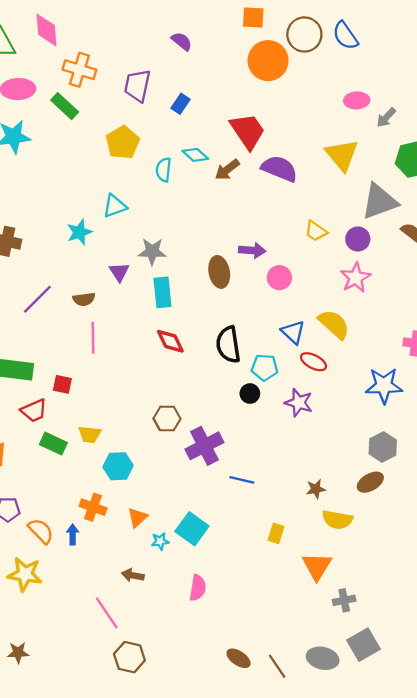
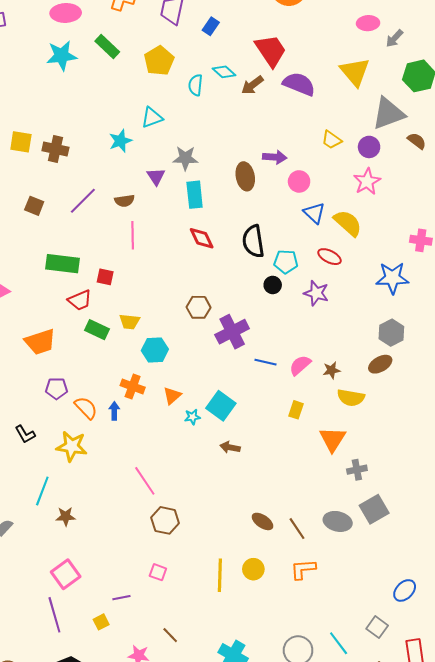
green rectangle: (65, 106) -> (107, 46), moved
blue triangle: (293, 332) -> (314, 213), moved
brown arrow: (133, 575) -> (230, 447), moved
pink semicircle: (198, 588) -> (300, 365), moved, turned -140

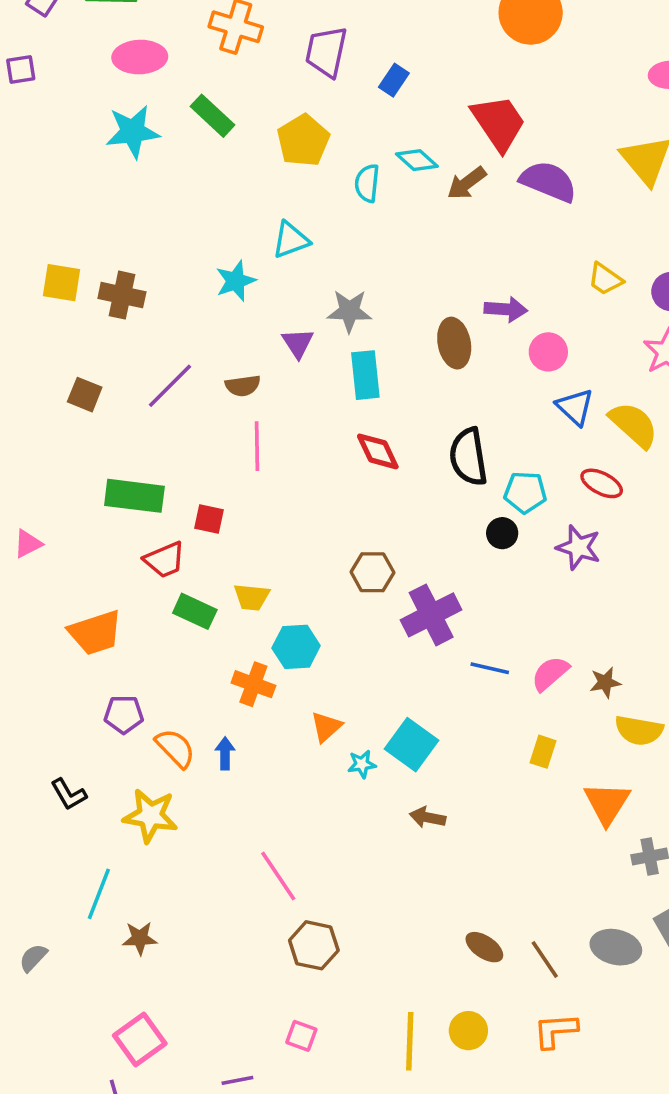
orange cross: (133, 386) -> (253, 684), moved

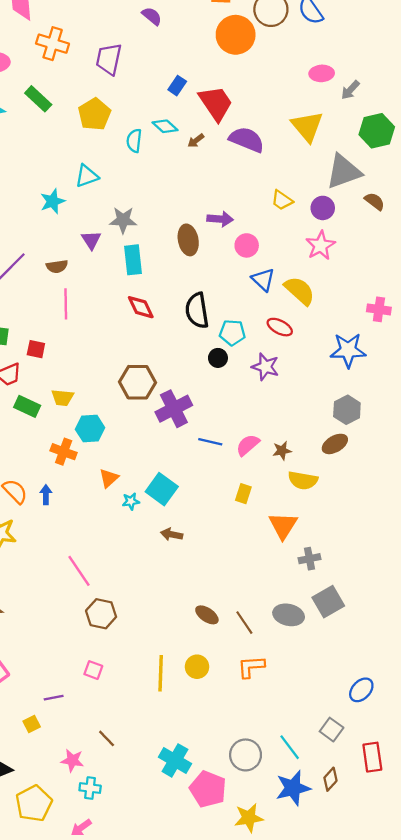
blue rectangle: (394, 80) -> (177, 86), moved
brown arrow: (467, 183) -> (196, 141), size x0.7
brown hexagon: (372, 572) -> (137, 382), size x1.4

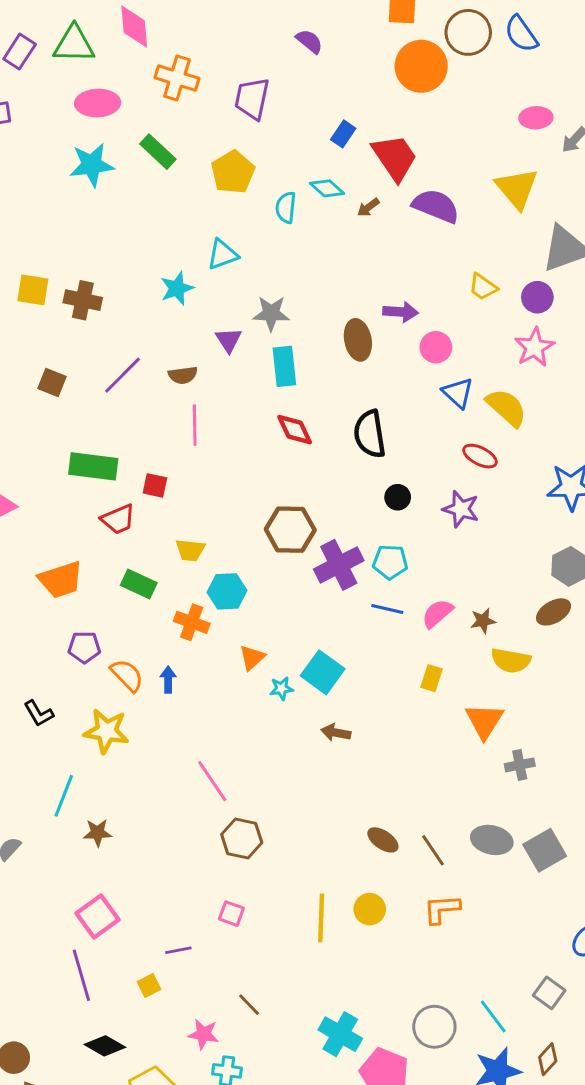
cyan pentagon: (232, 333) -> (390, 562), moved
green rectangle: (27, 406) -> (139, 584), moved
gray square: (328, 602) -> (545, 850), moved

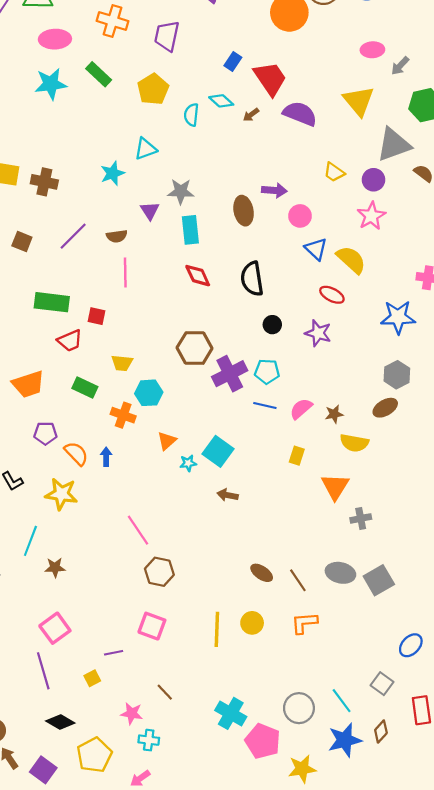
pink square: (231, 914) -> (152, 626), size x1.5

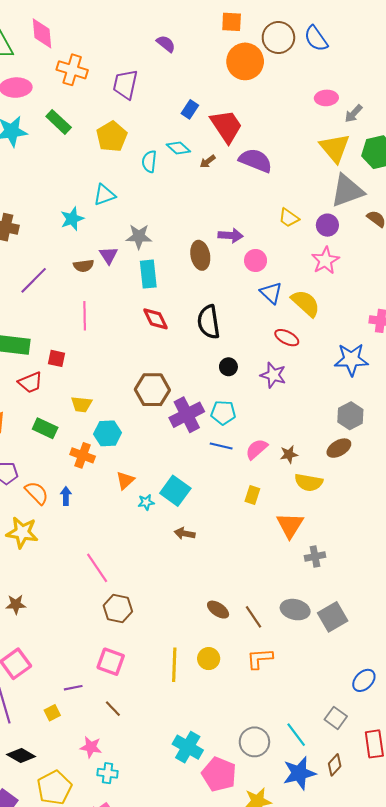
yellow triangle: (359, 101) -> (335, 148), moved
brown semicircle: (117, 236) -> (84, 266), moved
brown line: (165, 692) -> (113, 709), moved

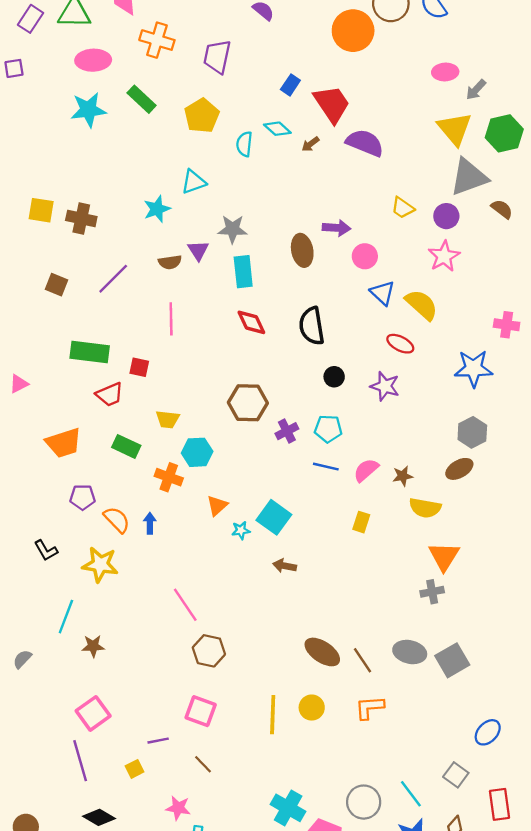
purple cross: (187, 415) -> (287, 431), size x0.6
orange triangle: (290, 525) -> (444, 556), moved
brown ellipse: (218, 610) -> (322, 652), size x1.4

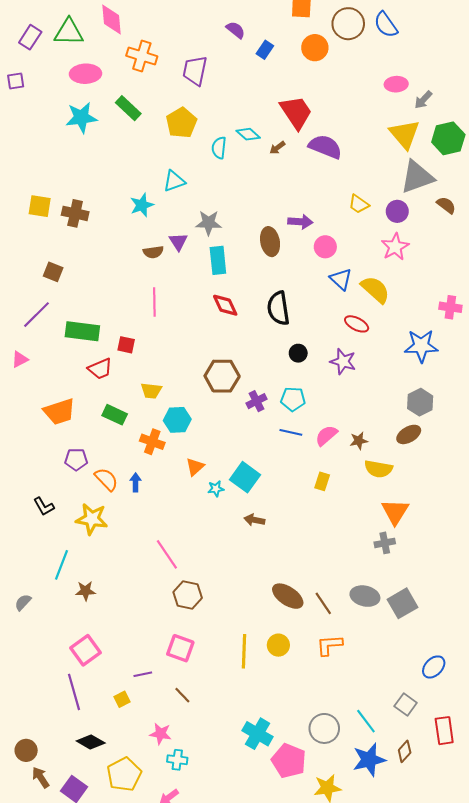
orange circle: (353, 31) -> (315, 48), size x0.7
blue rectangle: (290, 85) -> (265, 50), moved
purple line: (113, 279) -> (36, 315), moved

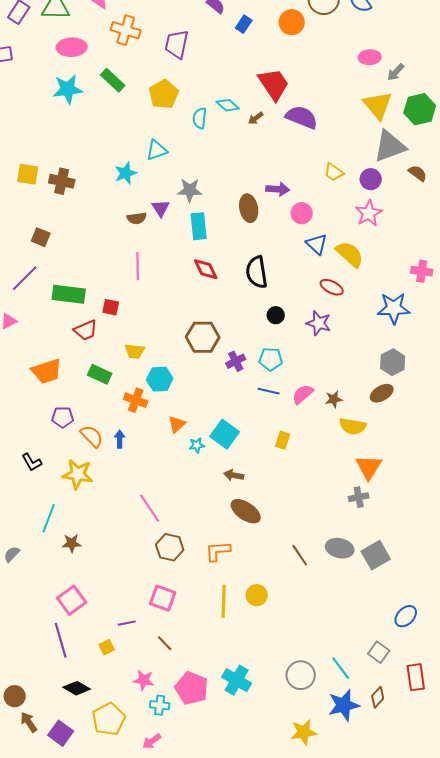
yellow rectangle: (322, 481) -> (283, 440), moved
brown ellipse: (288, 596) -> (246, 511), moved
orange L-shape: (329, 645) -> (218, 551), moved
pink pentagon: (289, 761) -> (192, 688), moved

